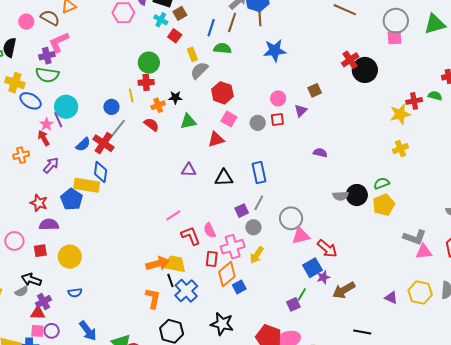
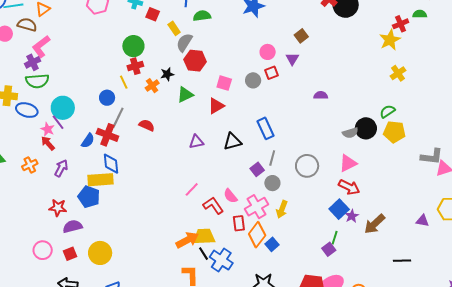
red hexagon: (222, 93) -> (195, 61), moved
red semicircle: (151, 124) -> (147, 125), moved
yellow pentagon: (384, 205) -> (394, 132), turned -30
pink triangle: (301, 236) -> (348, 163), moved

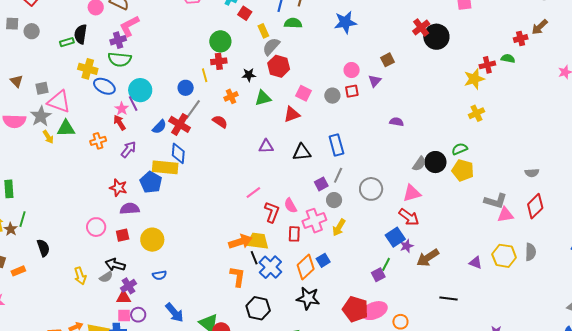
orange cross: (152, 86) -> (231, 96), moved
gray semicircle: (350, 133) -> (419, 164), turned -49
red L-shape: (213, 206) -> (272, 212), turned 45
orange diamond: (257, 235) -> (306, 267), moved

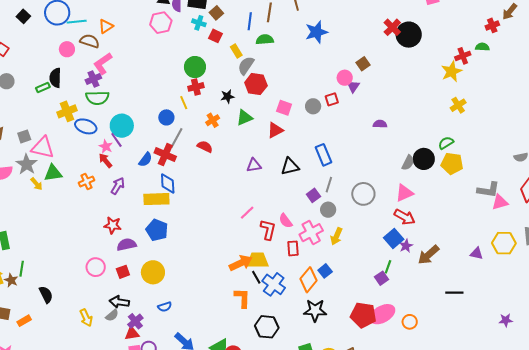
yellow cross: (88, 69) -> (67, 111), turned -30
pink circle: (352, 70) -> (345, 78), moved
blue pentagon: (151, 182) -> (157, 230), moved

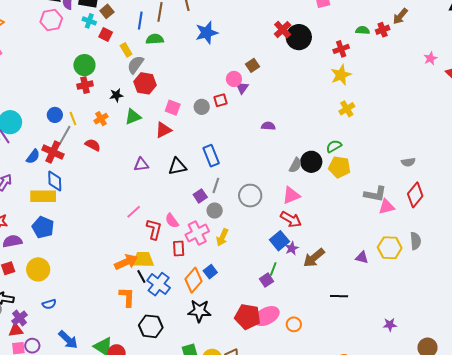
green semicircle: (482, 47) -> (363, 30), moved
red cross: (463, 56) -> (341, 49), moved
yellow line: (184, 103) -> (73, 118), moved

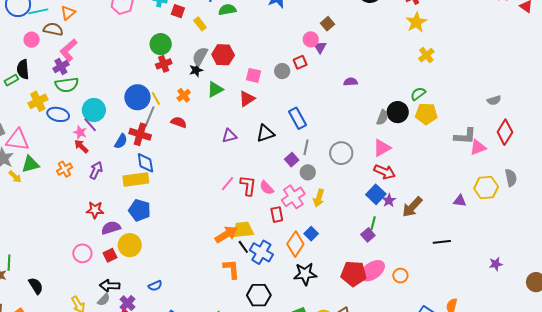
gray semicircle: (135, 65) -> (200, 56), moved
blue circle: (55, 115) -> (137, 97), size x1.6
red L-shape: (154, 229) -> (248, 186), moved
yellow circle: (38, 269) -> (130, 245), moved

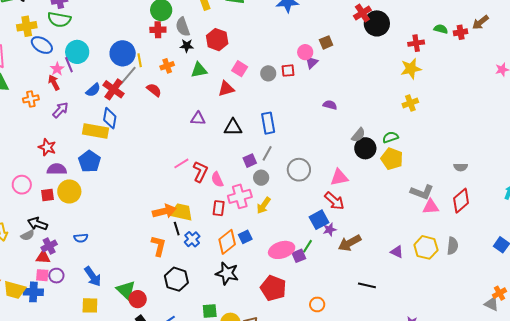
gray semicircle: (200, 56) -> (183, 27), moved, turned -66
gray semicircle: (382, 117) -> (358, 135), moved
blue cross: (261, 252) -> (192, 239), size x0.7
pink ellipse: (372, 271) -> (282, 250), moved

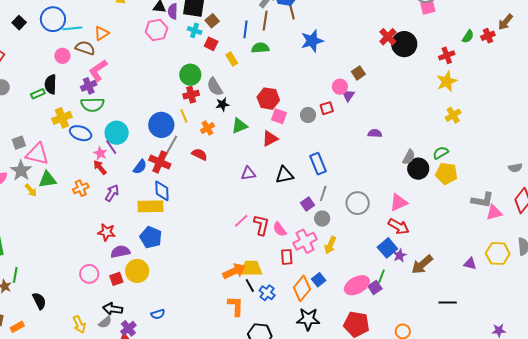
green semicircle: (441, 29) -> (468, 37), turned 120
red hexagon: (217, 40) -> (268, 99), moved
yellow line: (140, 60) -> (184, 116), moved

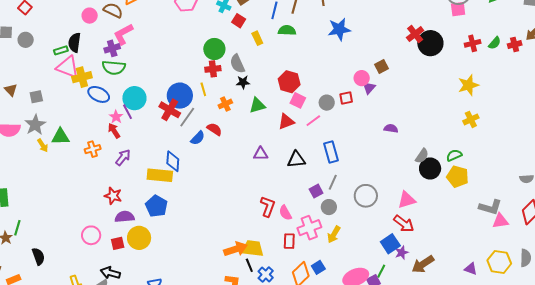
red cross: (447, 55) -> (473, 43), moved
pink triangle: (37, 154) -> (68, 67), moved
red cross: (160, 162) -> (170, 110), moved
blue semicircle: (140, 167) -> (198, 138), moved
pink line: (241, 221) -> (313, 121), moved

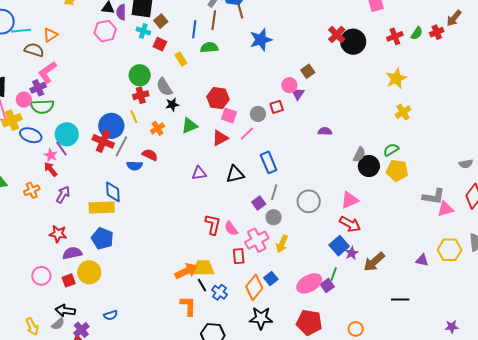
pink circle: (90, 16) -> (24, 100), moved
blue semicircle: (198, 138) -> (135, 166), turned 56

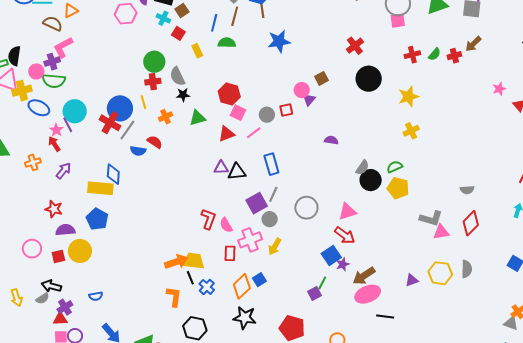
black circle: (353, 42) -> (369, 79), moved
purple triangle: (199, 173) -> (221, 168), moved
purple square: (259, 203) -> (257, 203), size x1.5
purple triangle: (422, 260) -> (412, 280), turned -40
pink ellipse: (309, 283) -> (368, 294), moved

